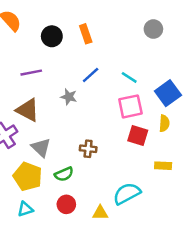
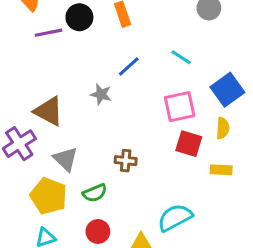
purple line: (31, 73) -> (49, 33), moved
cyan line: (129, 77) -> (181, 57), moved
yellow rectangle: (163, 166) -> (221, 170), moved

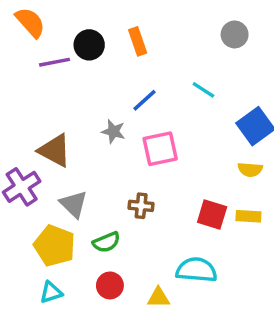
pink square: (180, 107) -> (160, 149), moved
yellow semicircle: (223, 128) -> (250, 170), turned 90
red square: (189, 144) -> (212, 215), moved
cyan semicircle: (175, 218) -> (196, 270), turned 33

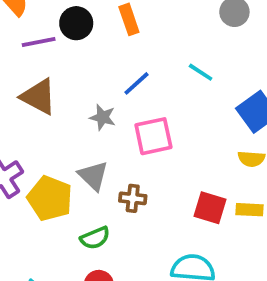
brown triangle: (55, 150) -> (39, 97), moved
gray triangle: (74, 204) -> (93, 176), moved
yellow pentagon: (55, 246) -> (50, 198), moved

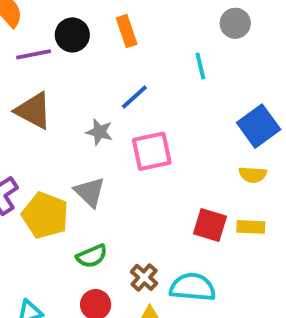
cyan line: (201, 72) -> (200, 66), moved, turned 44
brown cross: (133, 198) -> (144, 277), moved, turned 36

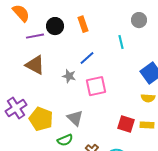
gray triangle: (90, 192) -> (75, 118), moved

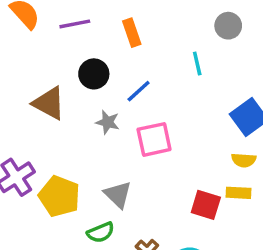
black circle: (55, 26) -> (94, 74), moved
purple line: (35, 36) -> (75, 24), moved
yellow rectangle: (147, 125) -> (239, 193), moved

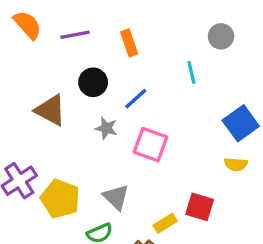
pink square: (154, 139) -> (150, 145), turned 32
yellow rectangle: (239, 193) -> (165, 223), moved, turned -35

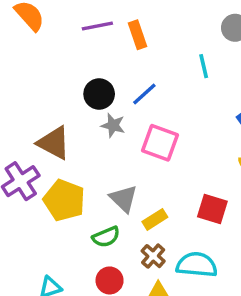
purple line: (75, 35) -> (97, 26), moved
black circle: (93, 82) -> (99, 94), moved
brown triangle: (50, 110) -> (54, 143), moved
yellow rectangle: (165, 223) -> (155, 219), moved

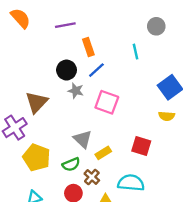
orange rectangle: (137, 35) -> (88, 47), moved
brown triangle: (54, 143) -> (37, 102), turned 45
yellow pentagon: (64, 200) -> (37, 157), moved
brown cross: (153, 256) -> (92, 177), moved

